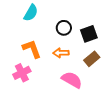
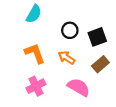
orange arrow: (61, 53) -> (67, 58), turned 35
pink cross: (22, 73) -> (36, 86), moved

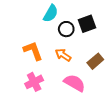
cyan semicircle: (34, 14) -> (51, 13), moved
black square: (97, 37) -> (87, 24), moved

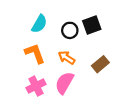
cyan semicircle: (51, 13) -> (39, 24), moved
pink semicircle: (75, 83) -> (64, 83), moved, turned -90

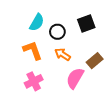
black circle: (70, 30) -> (57, 32), moved
pink semicircle: (64, 83) -> (75, 78), moved

